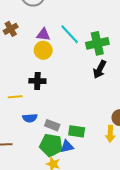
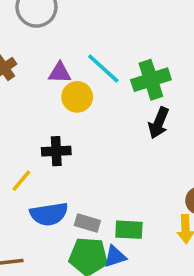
yellow circle: (43, 50) -> (77, 97), moved
yellow line: (15, 97) -> (21, 181), turned -40
blue semicircle: (30, 118) -> (49, 214), size x1.5

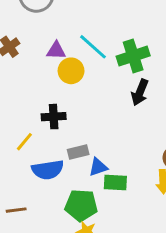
gray rectangle: (87, 223) -> (78, 152), moved, turned -30
blue triangle: (115, 256) -> (98, 167), moved

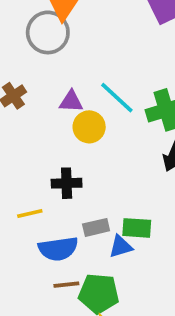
yellow line: (24, 142) -> (30, 214), turned 36
green rectangle: (115, 183) -> (137, 228), moved
brown line: (16, 210) -> (66, 285), moved

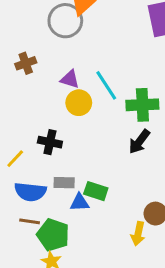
yellow line: (30, 214) -> (15, 159), turned -48

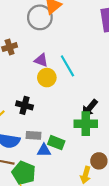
green cross: (142, 105) -> (86, 124), moved

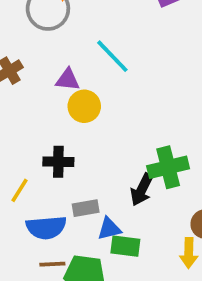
cyan line: (67, 66) -> (112, 56), moved
black arrow: (90, 108) -> (142, 189), moved
green rectangle: (56, 143) -> (125, 246), moved

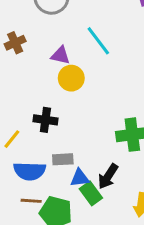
black arrow: (142, 189) -> (108, 176), moved
green rectangle: (125, 246) -> (91, 193), turned 40

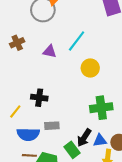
cyan line: (98, 41) -> (77, 41), turned 75
yellow circle: (71, 78) -> (90, 68), moved
blue triangle: (80, 178) -> (100, 140), moved

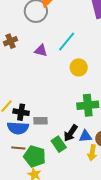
black cross: (39, 98) -> (21, 112), moved

